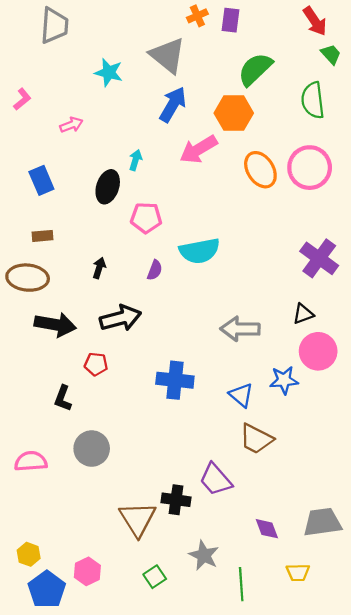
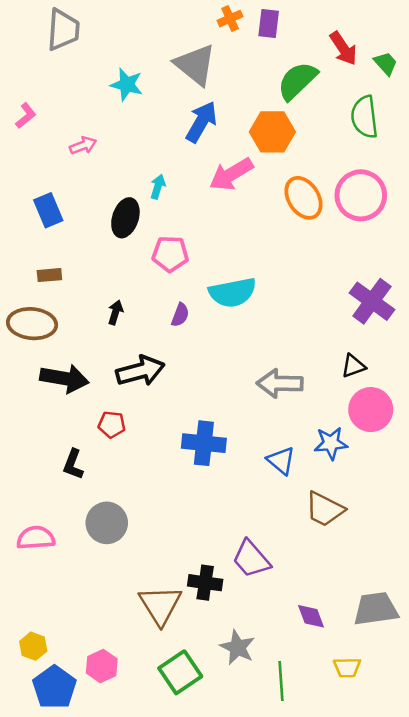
red arrow: (315, 21) -> (343, 48), moved
brown trapezoid: (256, 439) -> (325, 509), moved
green square: (155, 577) -> (180, 672), size x1.6

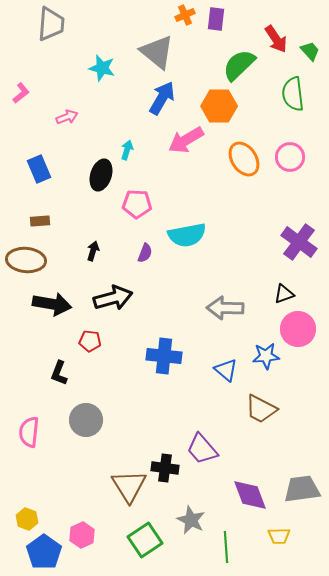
pink circle: (361, 195) -> (290, 157), size x0.7
pink semicircle: (36, 538) -> (29, 432), turned -80
purple diamond: (311, 616) -> (250, 495), size x1.5

